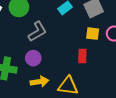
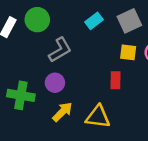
yellow arrow: (39, 82) -> (63, 112), turned -36

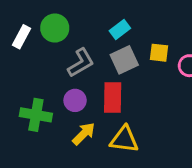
gray square: (129, 21) -> (124, 60), moved
yellow square: (128, 52) -> (159, 53), moved
red rectangle: (116, 80) -> (113, 98), moved, size x1.5

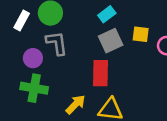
gray L-shape: (81, 63) -> (57, 43), moved, turned -68
purple circle: (75, 100) -> (33, 58), moved

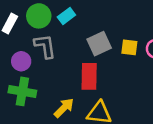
cyan rectangle: (107, 14) -> (66, 16), moved
yellow square: (141, 34) -> (129, 47), moved

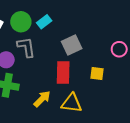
yellow square: (129, 47) -> (97, 74), moved

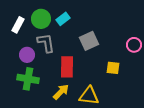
red rectangle: (63, 72) -> (67, 67), moved

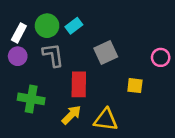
purple circle: (27, 55) -> (18, 56), moved

